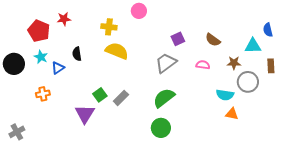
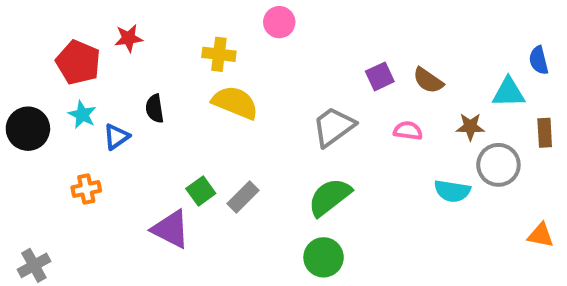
purple square: (178, 39) -> (380, 76), moved
purple triangle: (85, 114) -> (171, 229), turned -35
orange triangle: (232, 114) -> (541, 235), moved

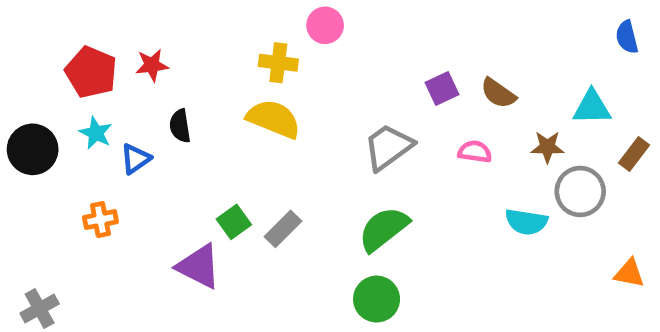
red star: (128, 38) -> (152, 65), moved
yellow cross: (219, 54) -> (278, 63), moved
blue semicircle: (539, 60) -> (627, 37), moved
brown rectangle: (545, 133) -> (634, 154), turned 40

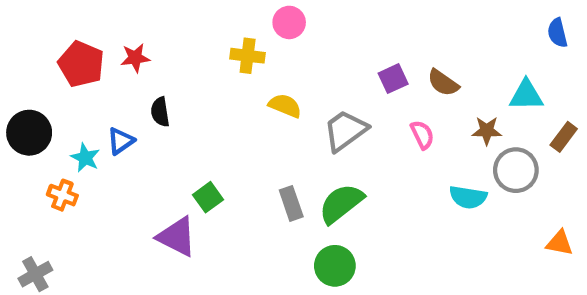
yellow semicircle: (274, 119) -> (285, 106), moved, size x0.7
cyan star: (96, 133) -> (85, 158), moved
pink semicircle: (475, 152) -> (422, 135), turned 56
orange cross: (100, 220) -> (62, 195), moved, turned 32
gray rectangle: (283, 229) -> (291, 203), moved, turned -64

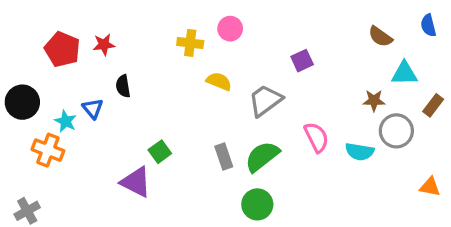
pink circle: (289, 22) -> (230, 29), moved
brown semicircle: (443, 83) -> (380, 37), moved
pink semicircle: (422, 135) -> (316, 137), moved, size x1.4
blue triangle: (121, 141) -> (93, 109), turned -35
orange cross: (62, 195) -> (48, 150), size x1.4

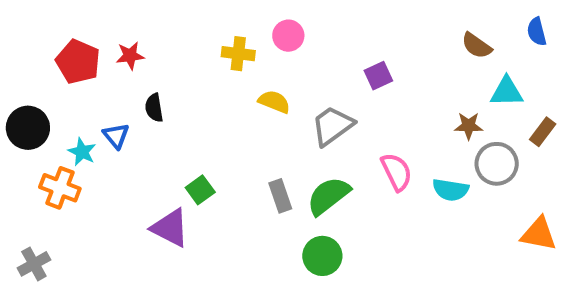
orange triangle: (430, 187) -> (539, 234), size x1.4

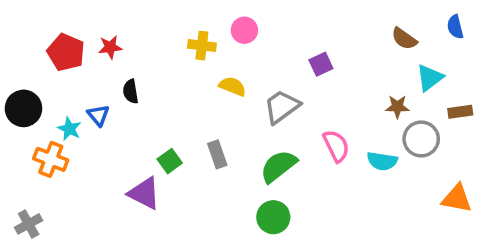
cyan triangle: (507, 92) -> (430, 78), turned -36
brown rectangle: (543, 132) -> (460, 112), turned 45
gray rectangle: (280, 196) -> (217, 154), moved

